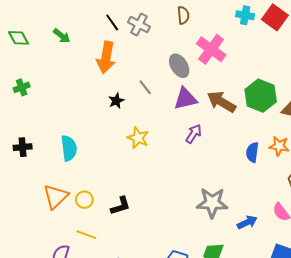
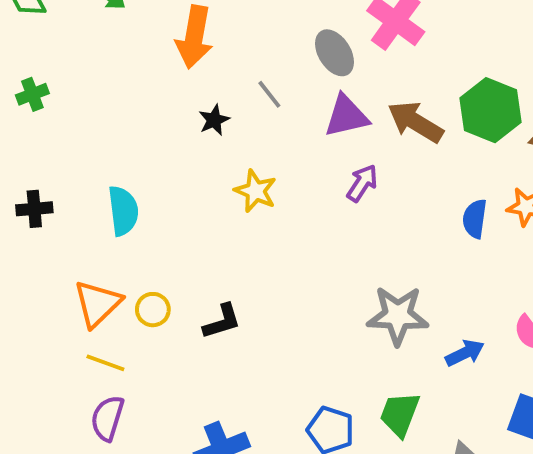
yellow line: (86, 235) -> (105, 363), moved

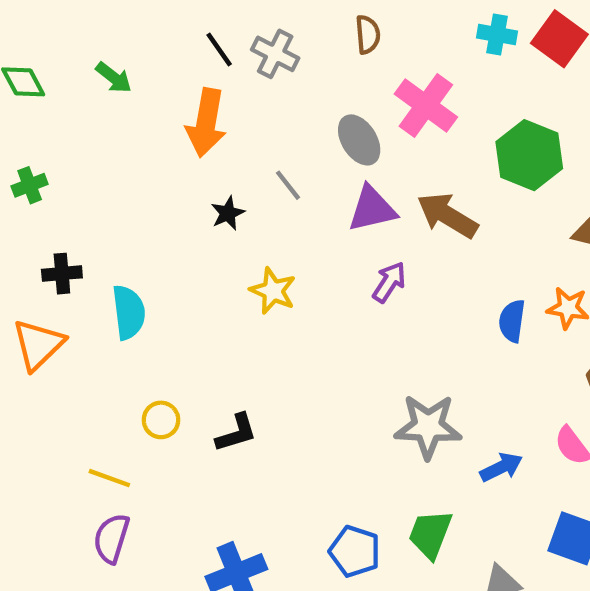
green hexagon: (491, 110) -> (529, 155), moved
black cross: (34, 209) -> (62, 274), moved
orange triangle: (98, 304) -> (38, 345), moved

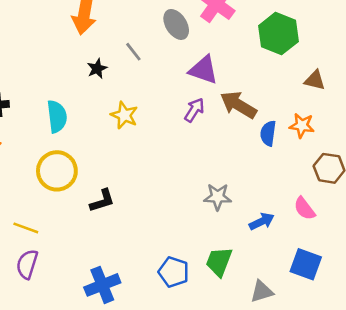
purple triangle: (372, 209) -> (203, 70), moved, turned 32
brown arrow: (447, 215) -> (238, 105), moved
cyan semicircle: (129, 312) -> (57, 116), moved
yellow circle: (161, 420) -> (57, 171), moved, size x1.8
gray star: (428, 426) -> (218, 197), size x0.7

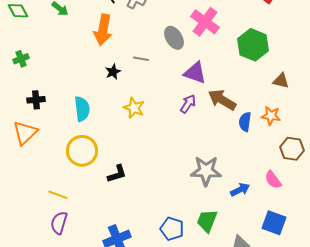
gray line: (133, 52) -> (141, 59), turned -42
gray star: (218, 197) -> (206, 171), size x1.4

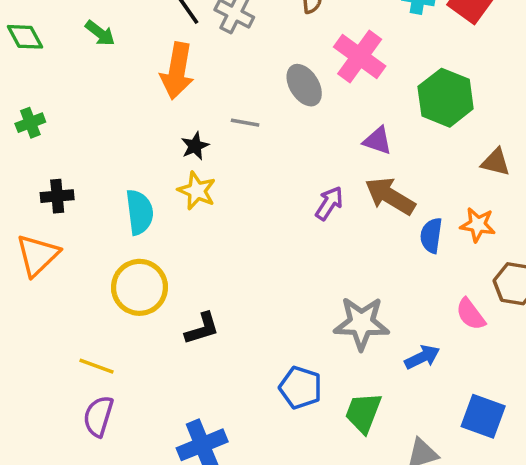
purple triangle: (195, 73) -> (378, 141), moved, size x0.7
yellow star: (134, 108) -> (197, 191), moved
pink semicircle: (273, 180) -> (471, 314), moved
blue pentagon: (172, 229) -> (301, 388), moved

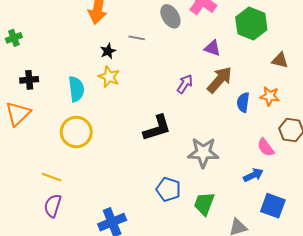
brown arrow: (390, 196) -> (220, 80), turned 100
black L-shape: (202, 329) -> (157, 128), moved, size x1.4
blue arrow: (422, 357) -> (253, 175), moved

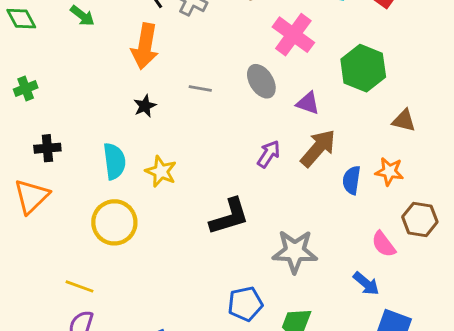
gray ellipse: (170, 16) -> (261, 81), moved
black star: (108, 51) -> (145, 106), moved
yellow star: (109, 77) -> (161, 171), moved
blue arrow: (253, 175) -> (366, 283), turned 66
blue pentagon: (168, 189) -> (245, 304), turned -30

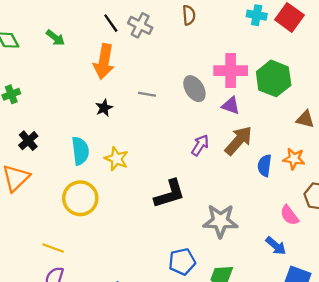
pink cross: (293, 35) -> (231, 71), moved, turned -36
black cross: (47, 148) -> (28, 141), turned -36

